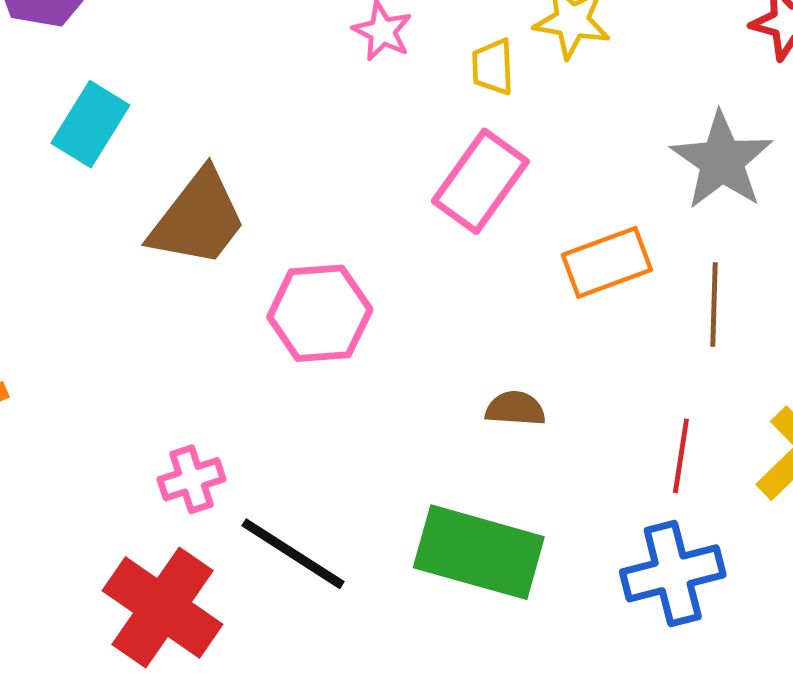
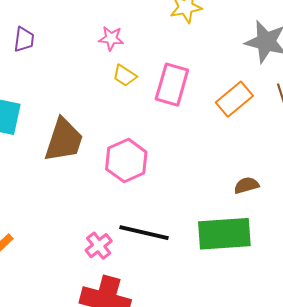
yellow trapezoid: (493, 67) -> (125, 76), moved, turned -35
brown semicircle: (515, 409) -> (246, 185), moved
black line: (293, 554) -> (144, 233), moved

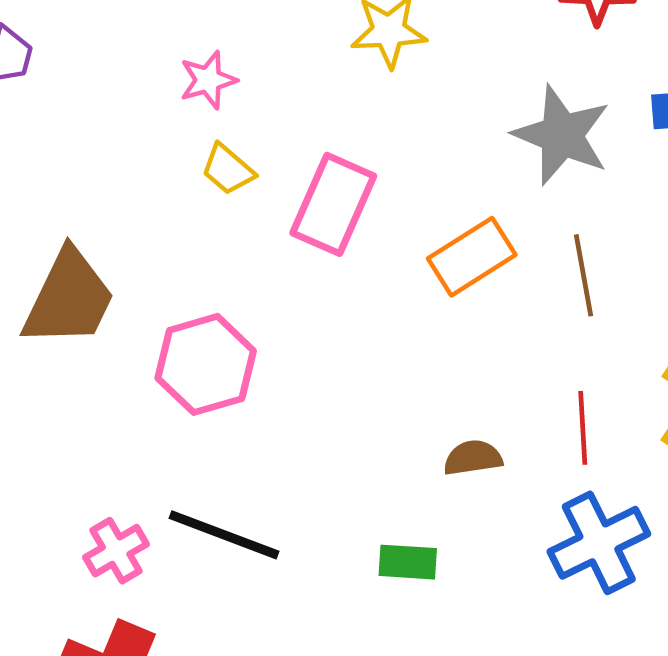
pink star: (111, 38) -> (208, 80), turned -30
green rectangle: (224, 234) -> (408, 562), size x0.5

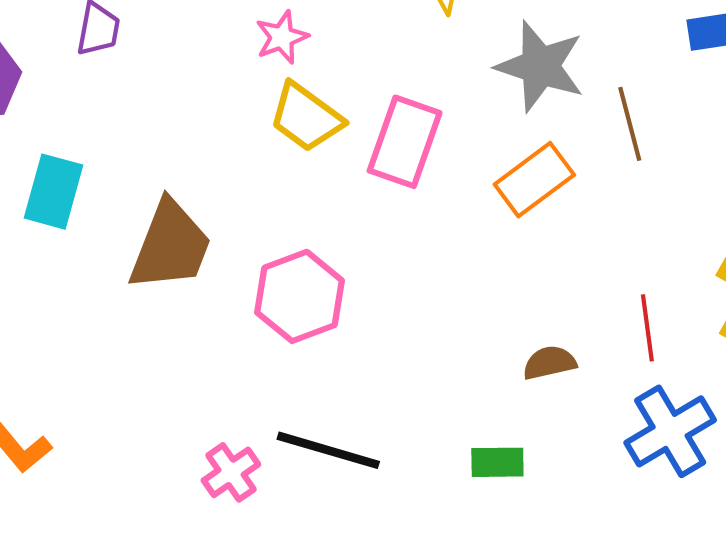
gray star: (562, 135) -> (540, 66), moved
yellow trapezoid: (228, 169) -> (306, 117), size x1.5
brown line: (583, 275) -> (630, 124), moved

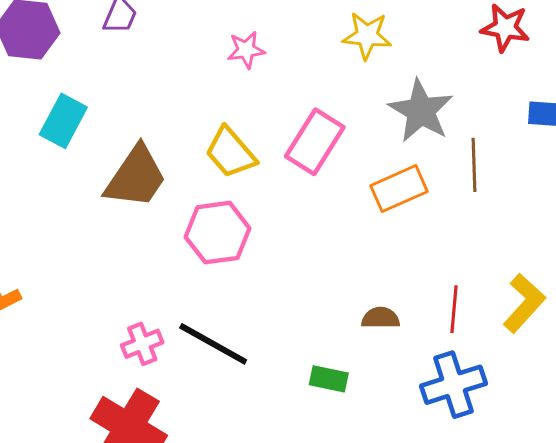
yellow trapezoid: (306, 117) -> (231, 152), moved

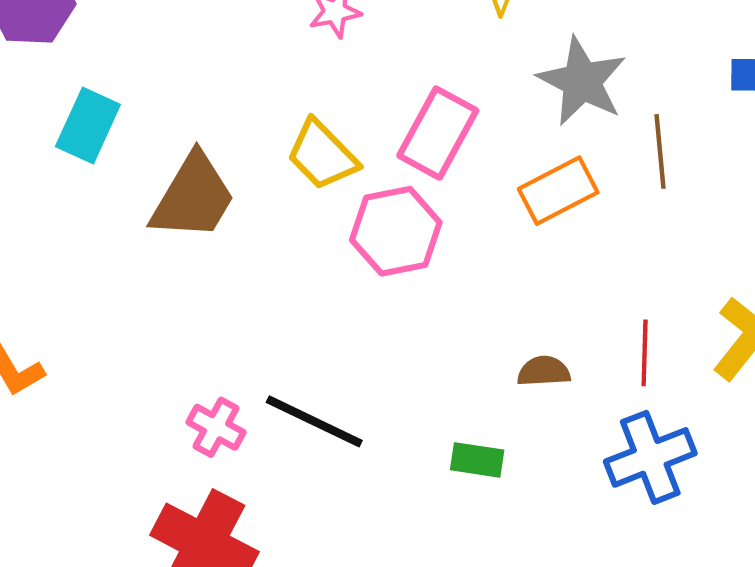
pink hexagon: (218, 233) -> (396, 231), moved
pink cross: (142, 344) -> (216, 427), turned -36

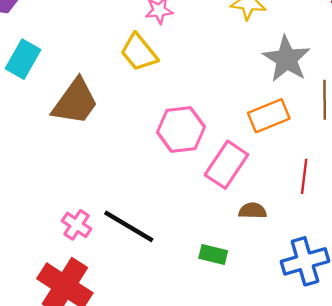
pink rectangle: (438, 133) -> (226, 165), moved
yellow trapezoid: (322, 155) -> (139, 52), moved
red line: (645, 353) -> (304, 176), moved

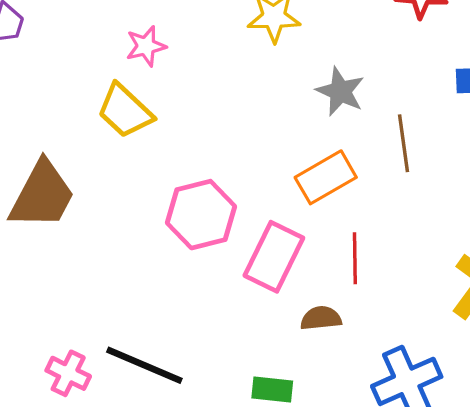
gray star: (287, 59) -> (340, 91), size x0.7
red line: (304, 176) -> (355, 258), moved

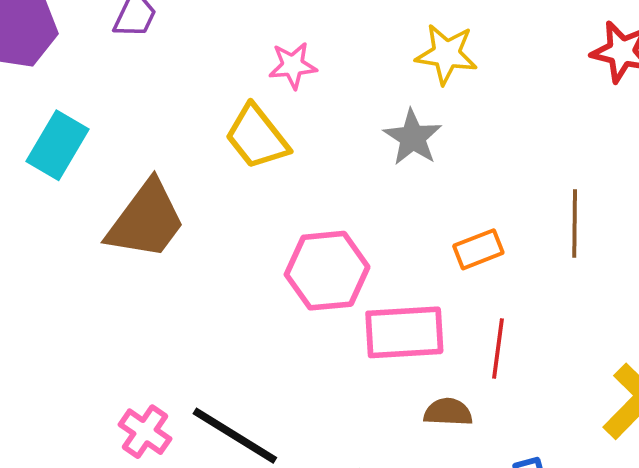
gray star: (340, 91) -> (413, 137), moved
orange rectangle: (326, 177) -> (478, 249), size x0.7
pink rectangle: (274, 257) -> (404, 332), turned 52

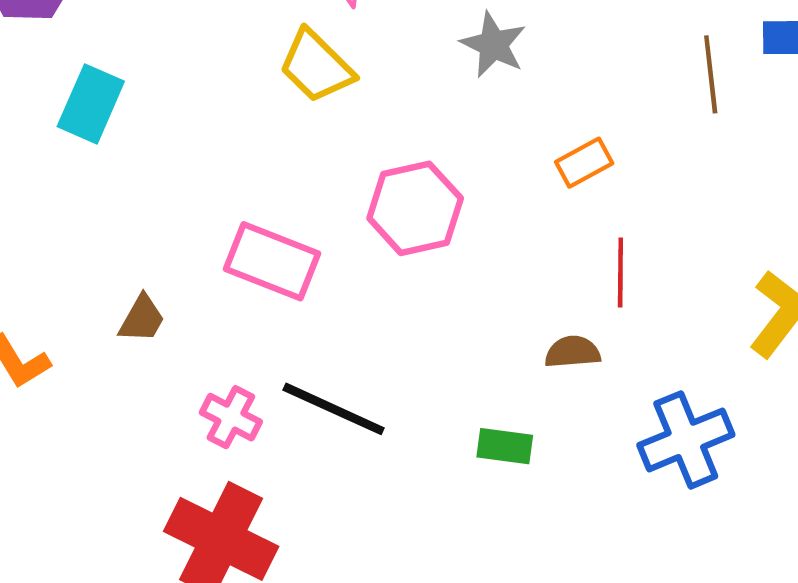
brown trapezoid: (146, 220) -> (142, 319), moved, size x0.5
brown line: (575, 223) -> (711, 74), moved
pink rectangle: (404, 332) -> (272, 261), moved, turned 32

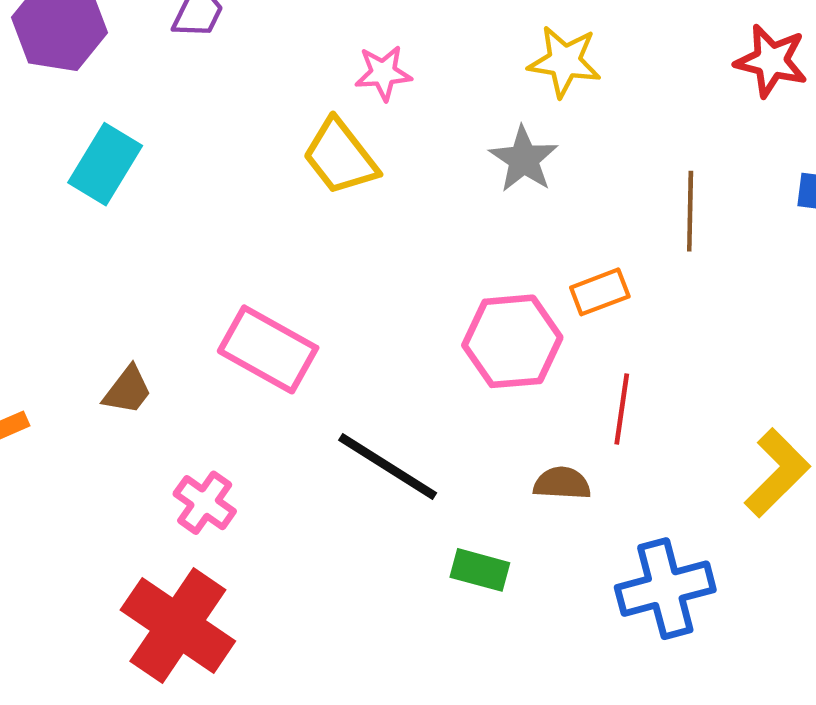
brown line: (711, 74) -> (690, 211), moved
pink hexagon: (415, 208) -> (512, 341), moved
black line: (334, 409) -> (388, 466), moved

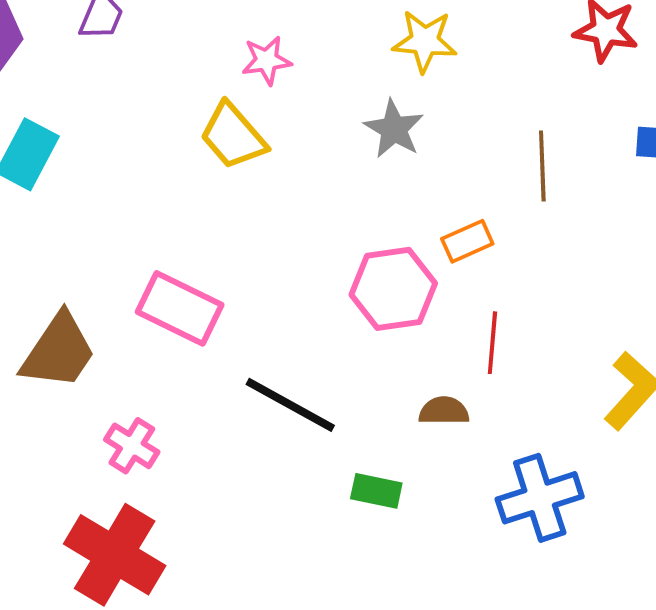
brown trapezoid: (128, 390) -> (59, 351), size x1.8

